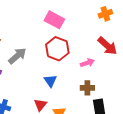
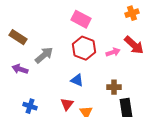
pink arrow: (87, 63) -> (113, 52), moved
blue triangle: (50, 81) -> (77, 80), turned -32

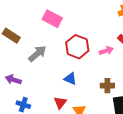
pink rectangle: (81, 19) -> (52, 19), moved
purple arrow: (20, 69) -> (13, 80), moved

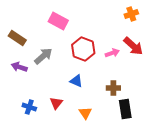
purple arrow: (13, 80) -> (19, 67), moved
red triangle: (60, 103) -> (56, 103), moved

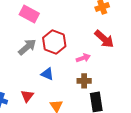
pink arrow: (112, 53) -> (83, 58), moved
gray arrow: (43, 56) -> (27, 47), moved

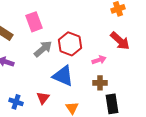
pink rectangle: (29, 14) -> (34, 22), moved, turned 42
blue triangle: (47, 74) -> (63, 76), size x1.6

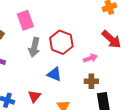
gray arrow: (43, 49) -> (34, 47), turned 144
blue triangle: (63, 76) -> (54, 74), size x0.7

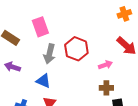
blue triangle: (54, 74) -> (43, 81), moved

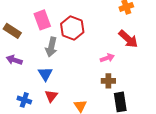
red hexagon: (76, 49) -> (72, 28), moved
blue triangle: (43, 81) -> (45, 74), turned 35

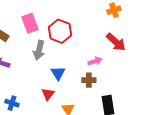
blue triangle: (45, 74) -> (58, 73), moved
brown cross: (108, 81) -> (89, 80), moved
red triangle: (51, 96) -> (48, 94), moved

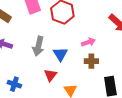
gray arrow: (39, 50) -> (38, 46), moved
pink arrow: (95, 61) -> (88, 42), moved

